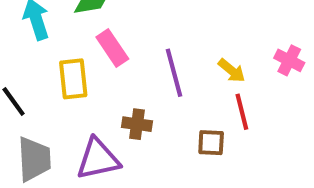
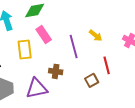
yellow arrow: (232, 71) -> (96, 35), moved
brown square: (211, 143) -> (92, 80), turned -32

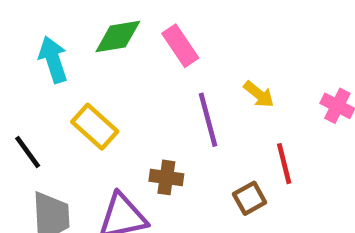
pink rectangle: (44, 34) -> (180, 46), moved
yellow rectangle: (25, 49) -> (95, 127), turned -42

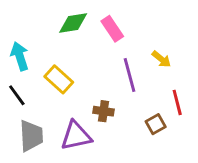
cyan arrow: (53, 60) -> (20, 56), moved

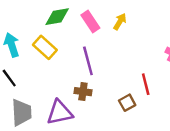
yellow arrow: (161, 59) -> (120, 22), moved, turned -98
purple line: (130, 75) -> (88, 61), moved
yellow rectangle: (59, 79) -> (45, 47), moved

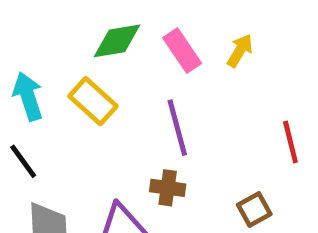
red line: (146, 84) -> (290, 142), moved

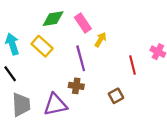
yellow arrow: (240, 51) -> (101, 40), moved

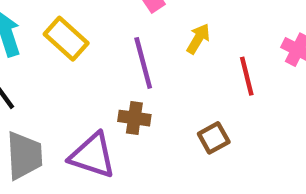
yellow arrow: (101, 40) -> (198, 39), moved
purple triangle: (55, 105) -> (93, 155), turned 30

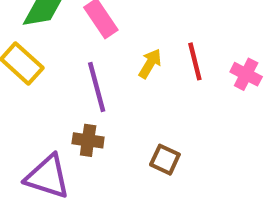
red line: (247, 76) -> (195, 61), moved
brown square: (214, 138) -> (165, 160), turned -36

